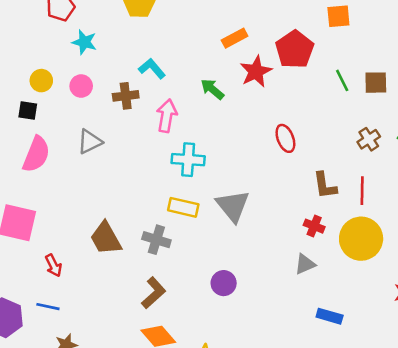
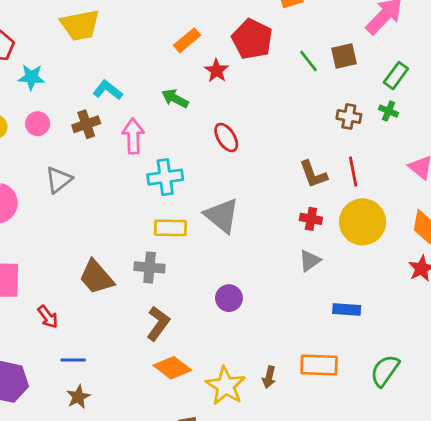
red star: (256, 72) -> (217, 71), size x0.7
red ellipse: (285, 138) -> (226, 137), moved
brown cross: (369, 139) -> (349, 116), turned -35
blue line: (48, 307) -> (73, 360), moved

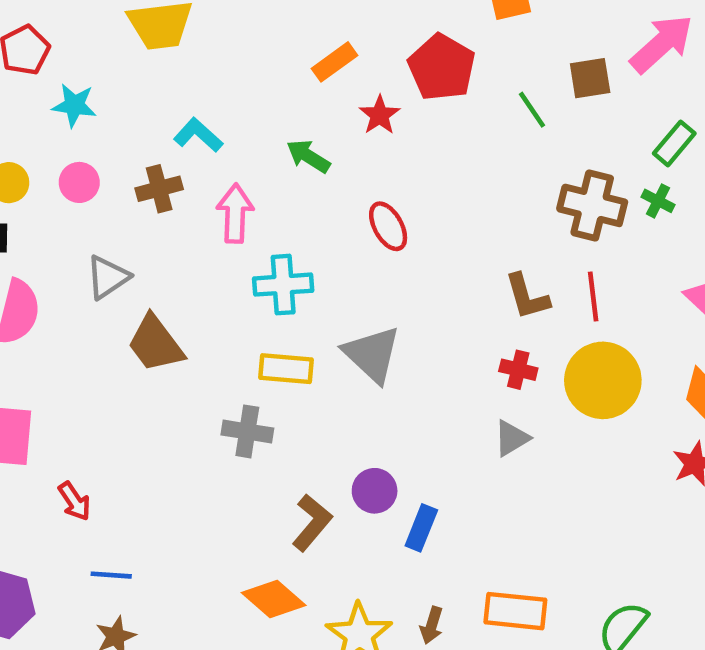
brown square: (344, 56) -> (590, 78), moved
brown cross: (349, 116) -> (592, 205), size x1.6
brown trapezoid: (96, 277) -> (155, 344), moved
blue rectangle: (347, 309) -> (421, 528), moved, turned -76
brown L-shape: (158, 323) -> (312, 523), moved

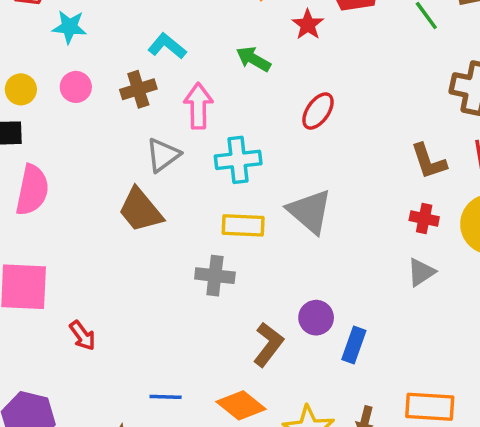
red ellipse: (388, 226) -> (318, 111), turned 66
gray triangle: (108, 277) -> (163, 155), moved
blue line: (111, 575) -> (166, 397), moved

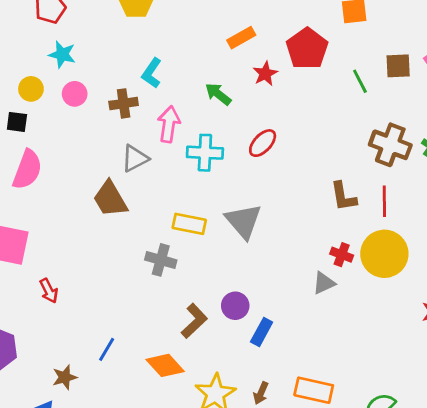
cyan star: (69, 27) -> (62, 54), moved
cyan L-shape: (167, 46) -> (152, 73), turned -104
cyan cross: (238, 160) -> (205, 153), moved
red cross: (424, 219) -> (342, 255), moved
blue line: (166, 397) -> (107, 349), turned -70

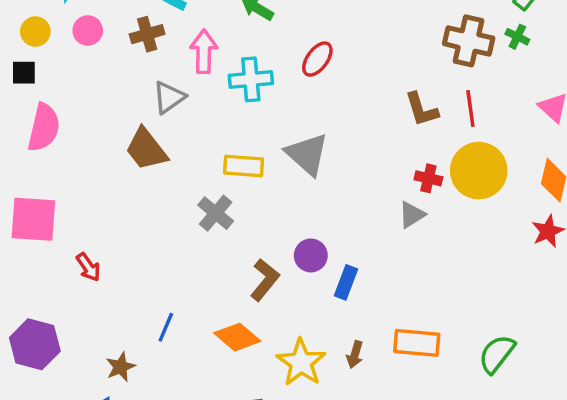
gray cross: (161, 260) -> (216, 213), turned 32

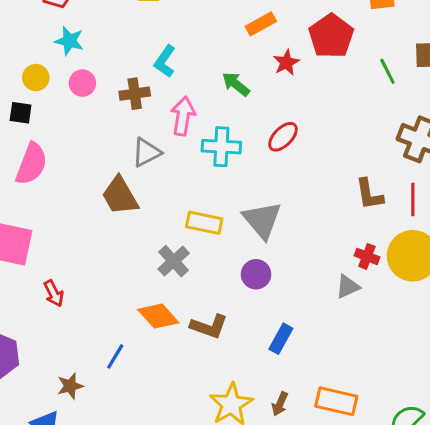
purple circle: (311, 255) -> (256, 274), moved
brown L-shape: (265, 280) -> (209, 326), turned 63
orange diamond: (237, 337) -> (158, 316), moved

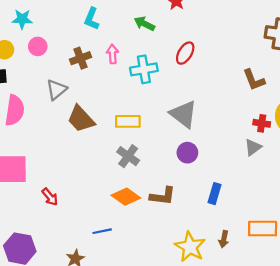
brown cross: (135, 94) -> (81, 58), moved
pink arrow: (183, 116) -> (113, 54), size x0.7
gray triangle: (146, 152) -> (56, 90), moved
yellow rectangle: (204, 223) -> (128, 121), moved
blue line: (115, 356) -> (102, 231), turned 60

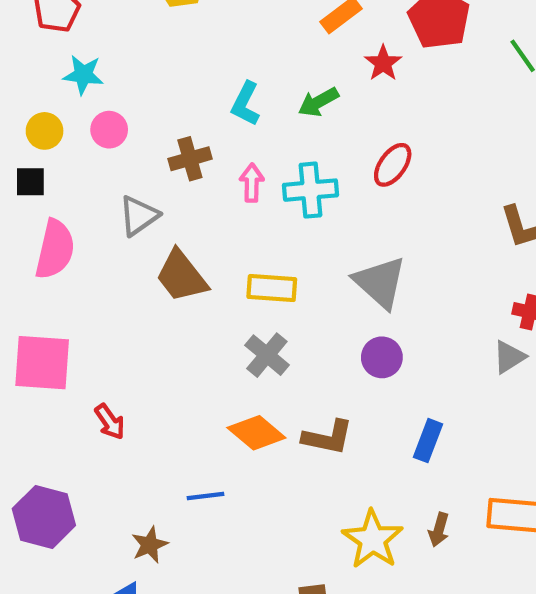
cyan L-shape: (92, 19) -> (245, 104), moved
green arrow: (144, 24) -> (318, 102), turned -60
pink arrow: (113, 54) -> (252, 183), moved

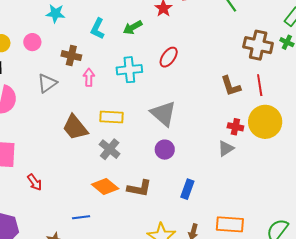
cyan star: (83, 75) -> (55, 13), moved
brown cross: (190, 159) -> (71, 56), turned 30
pink arrow: (252, 183) -> (89, 77), moved
brown trapezoid: (181, 276) -> (75, 127), moved

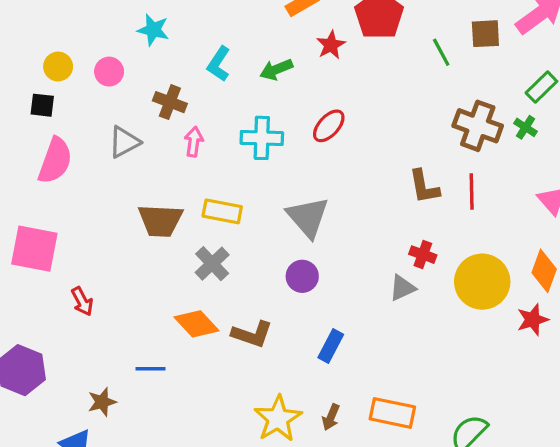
yellow circle: (265, 122) -> (482, 282), moved
brown trapezoid: (75, 127) -> (160, 221), turned -56

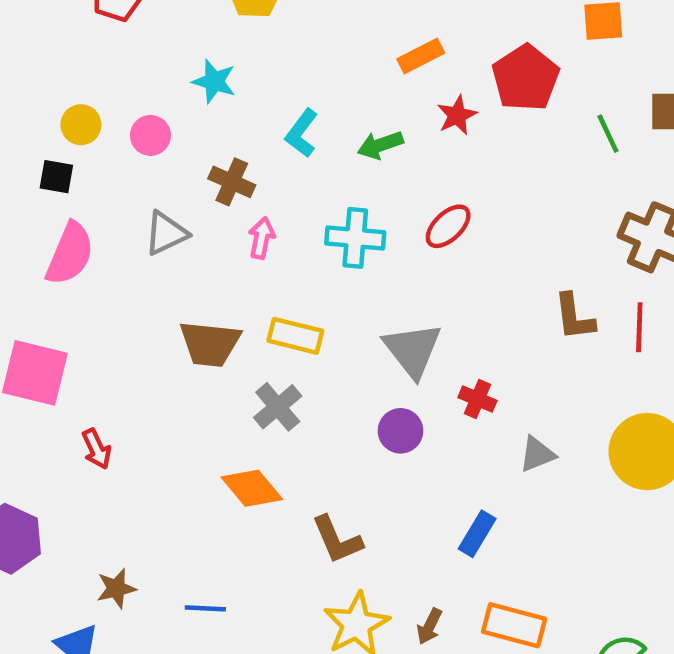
red cross: (423, 255) -> (477, 399), moved
brown L-shape: (252, 334) -> (337, 540), moved, turned 45
blue rectangle: (331, 346) -> (477, 534), moved
blue line: (151, 369) -> (205, 608), moved

